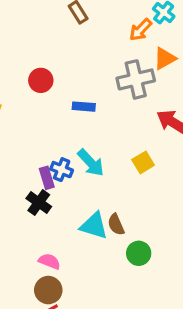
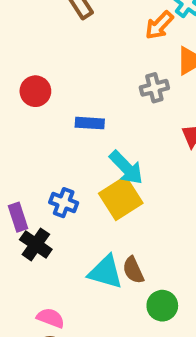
gray cross: (136, 79) -> (154, 88), size x0.6
yellow square: (143, 162) -> (121, 198), moved, size x1.5
cyan arrow: (91, 163) -> (126, 168), moved
purple rectangle: (47, 178) -> (18, 217), moved

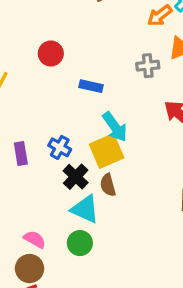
black cross: (36, 244) -> (76, 177), moved
brown semicircle: (133, 270) -> (108, 185), moved
green circle: (162, 306) -> (80, 243), moved

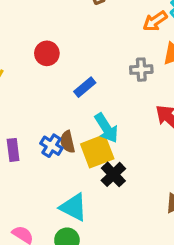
blue rectangle: (91, 86) -> (85, 87), turned -55
black cross: (76, 177) -> (113, 174), moved
brown semicircle: (108, 185) -> (68, 142), moved

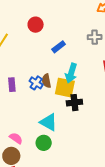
cyan arrow: (106, 128) -> (71, 73), turned 48
yellow square: (97, 151) -> (65, 88), turned 30
black cross: (113, 174) -> (74, 103), turned 35

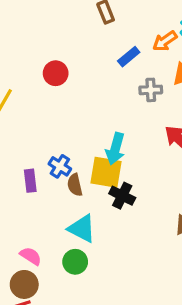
blue rectangle: (59, 47) -> (129, 57), moved
brown semicircle: (46, 81) -> (75, 185), moved
purple rectangle: (12, 85) -> (30, 181), moved
black cross: (74, 103) -> (122, 196), turned 35

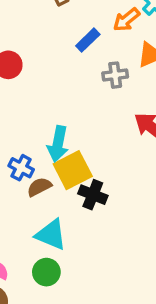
cyan arrow: (115, 149) -> (58, 144), moved
yellow square: (106, 172) -> (73, 170), turned -32
brown semicircle: (75, 185) -> (39, 187), turned 80

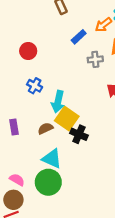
blue cross: (21, 168) -> (35, 86), moved
yellow square: (73, 170) -> (67, 119), turned -30
green circle: (46, 272) -> (48, 182), size x1.5

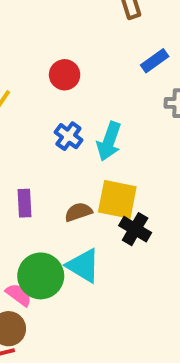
cyan arrow: (58, 102) -> (109, 141), moved
yellow square: (67, 119) -> (117, 199), turned -30
green circle: (48, 182) -> (41, 276), moved

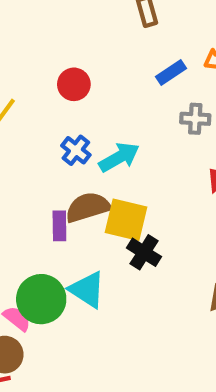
cyan arrow: (109, 141) -> (119, 157), turned -141
purple rectangle: (25, 203) -> (59, 226), moved
brown semicircle: (78, 212) -> (88, 207), moved, size x1.5

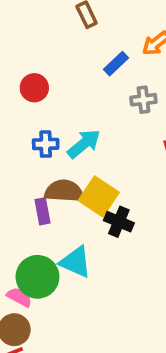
blue cross: (76, 150) -> (46, 144), turned -30
brown semicircle: (88, 207) -> (64, 191), turned 30
yellow square: (126, 220) -> (99, 196), turned 30

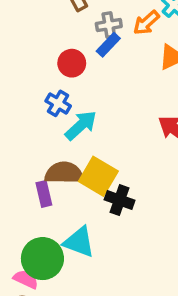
red circle: (34, 88) -> (72, 63), moved
gray cross: (143, 100) -> (109, 25), moved
blue cross: (46, 144) -> (58, 103), moved, turned 35

